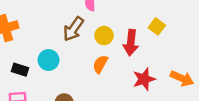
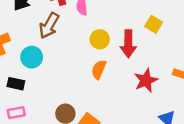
brown arrow: (73, 29) -> (49, 26), moved
cyan circle: (48, 60) -> (32, 57), moved

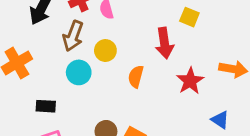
yellow circle: (100, 39) -> (105, 51), moved
cyan circle: (32, 57) -> (79, 72), moved

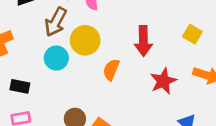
yellow square: (189, 17) -> (192, 34), moved
yellow circle: (105, 51) -> (85, 40), size x1.4

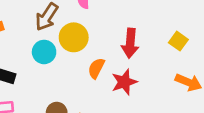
red star: (163, 81) -> (124, 82), moved

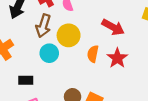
red arrow: (130, 43) -> (113, 27), turned -50

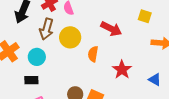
cyan circle: (49, 53) -> (37, 57), moved
red star: (117, 58) -> (122, 70), moved

